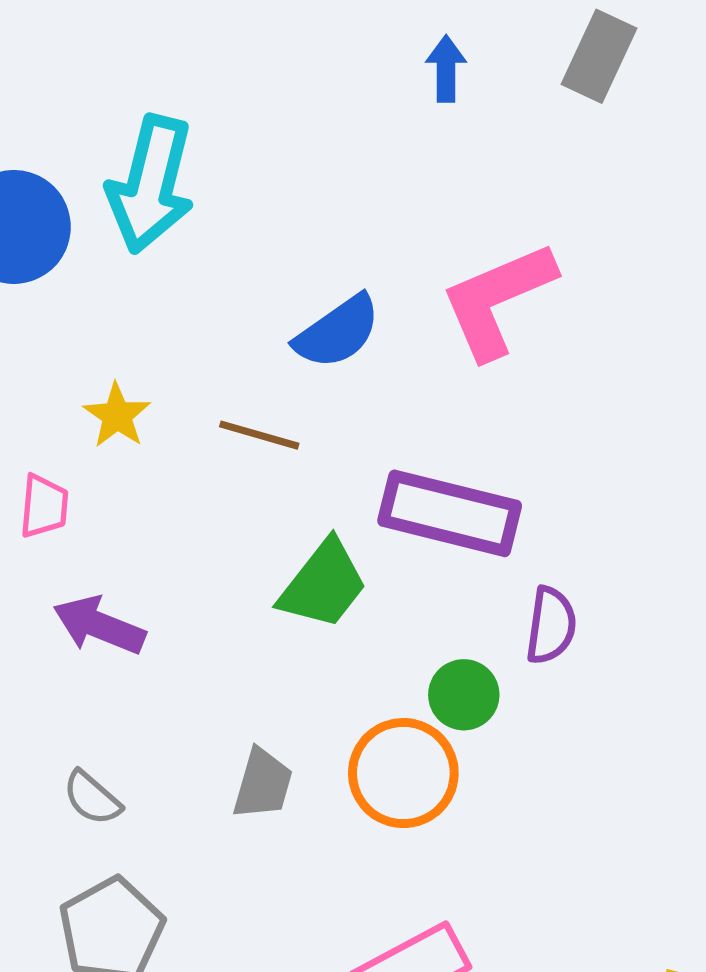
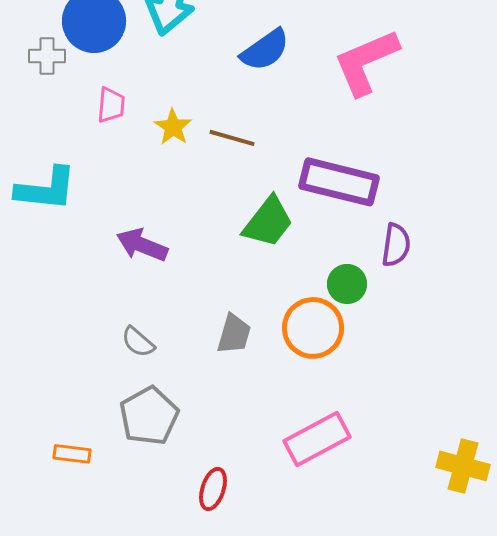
blue semicircle: (338, 332) -> (265, 50), moved
yellow star: (117, 416) -> (173, 127), moved
pink trapezoid: (44, 506) -> (111, 105), moved

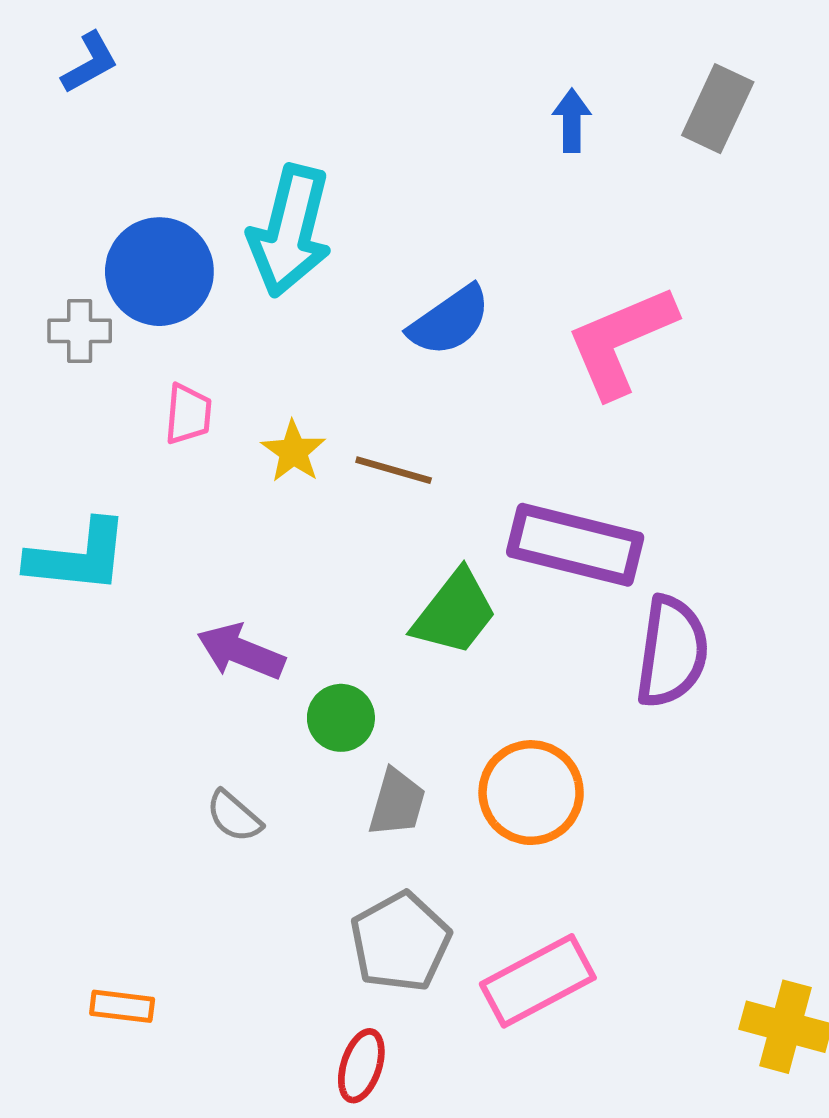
purple semicircle: (396, 245) -> (672, 652), size x1.5
green circle: (347, 284) -> (341, 718), moved
gray pentagon: (149, 416) -> (400, 942), moved

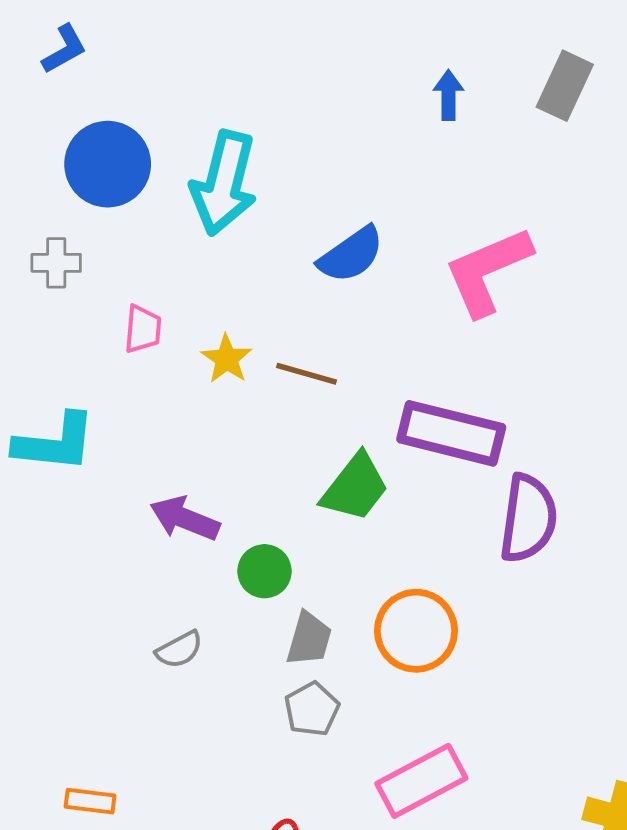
blue circle: (159, 272) -> (108, 164), moved
gray semicircle: (234, 816) -> (179, 650), turned -69
gray pentagon: (400, 942) -> (312, 709), moved, size x0.7

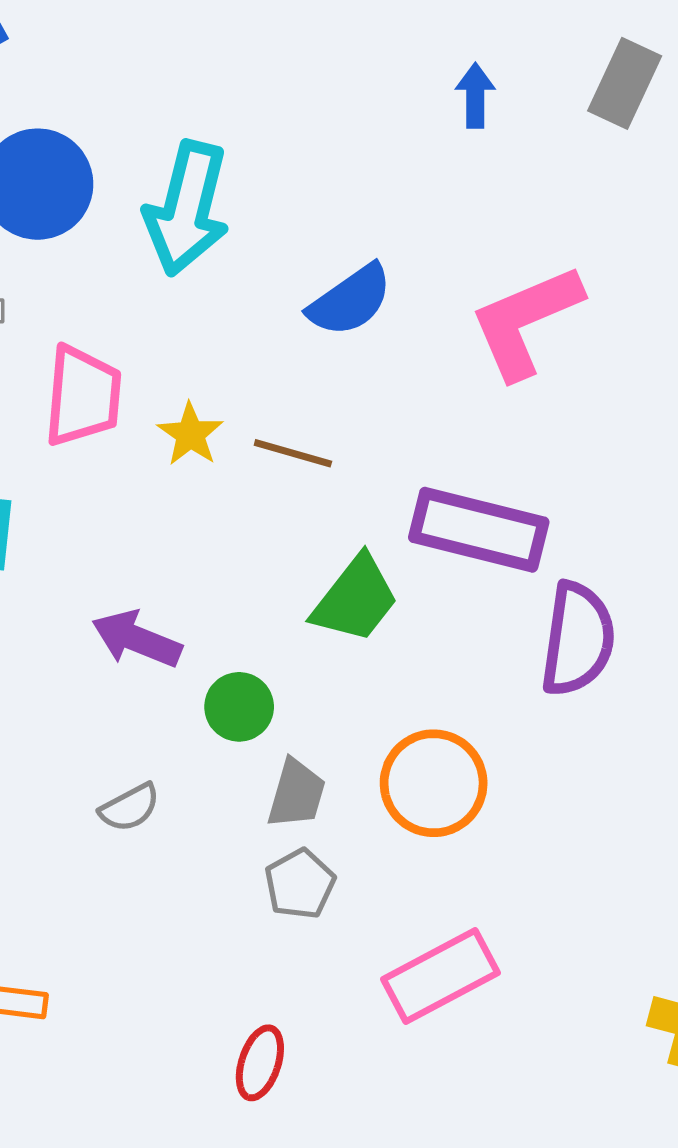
pink trapezoid: (143, 329) -> (83, 396), size x1.6

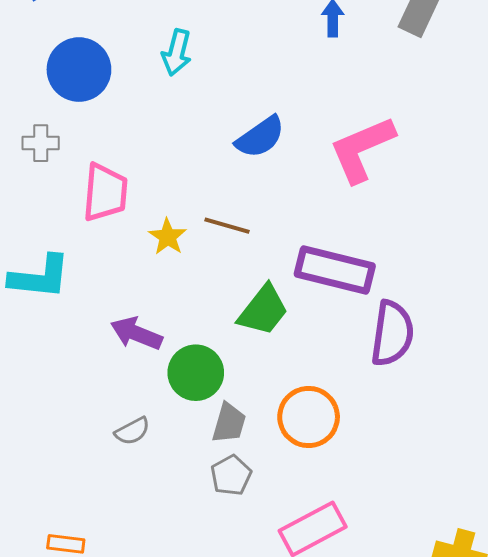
cyan arrow: (187, 208) -> (177, 52), moved, size x0.6
yellow star: (190, 434) -> (168, 237), moved
green circle: (239, 707) -> (196, 373), size x1.4

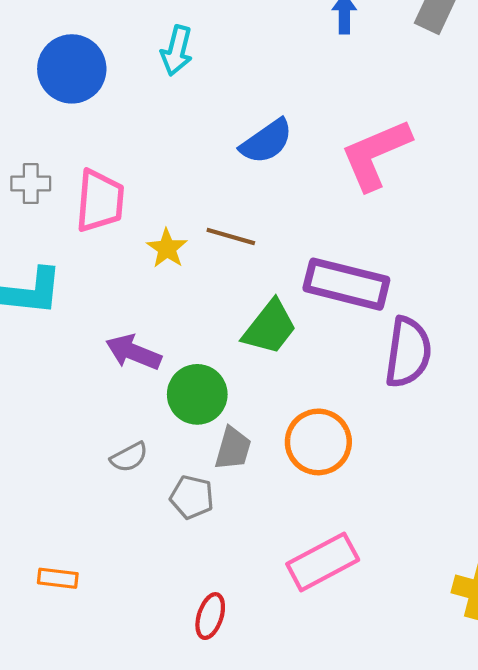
gray cross: (41, 143) -> (31, 184), moved
gray pentagon: (231, 475) -> (192, 497), moved, turned -30

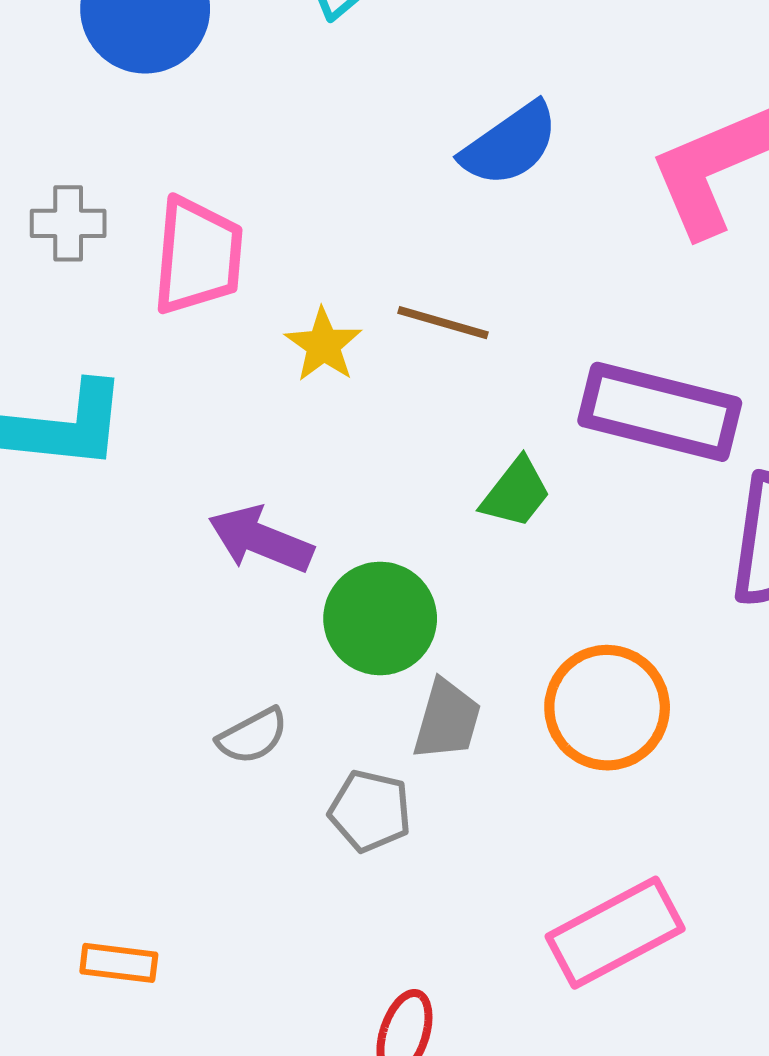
green trapezoid: (270, 327) -> (516, 493), size x0.7

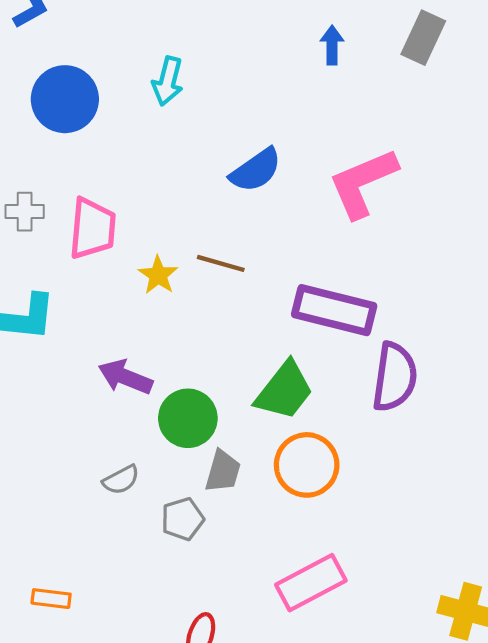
green trapezoid: (516, 493) -> (284, 391), moved, size x1.6
gray pentagon: (370, 811) -> (183, 519), turned -30

